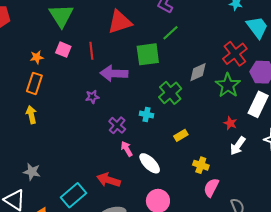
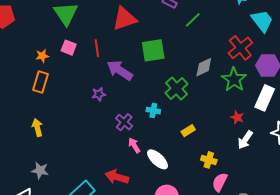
green line: (170, 33) -> (193, 20), moved
purple arrow: (114, 73) -> (120, 70), turned 32
yellow arrow: (31, 115) -> (37, 128), moved

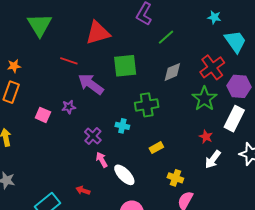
pink square: (69, 48) -> (43, 115), moved
red line: (97, 48) -> (69, 61), turned -66
gray diamond: (204, 67) -> (172, 72), moved
green cross: (177, 88) -> (147, 105), turned 30
red arrow: (117, 177) -> (83, 190), size x0.6

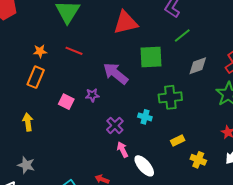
green line: (166, 37) -> (182, 35), moved
red line: (69, 61) -> (74, 51), moved
yellow cross: (175, 178) -> (198, 160), moved

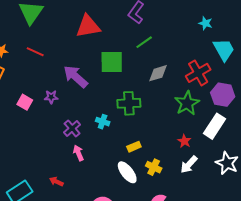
white ellipse: (144, 166) -> (127, 172), moved

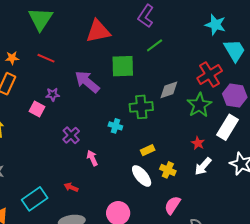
cyan star: (205, 23) -> (215, 25), size x1.5
gray diamond: (158, 73) -> (169, 90), moved
purple star: (51, 97) -> (53, 94), moved
purple cross: (72, 128) -> (71, 135), moved

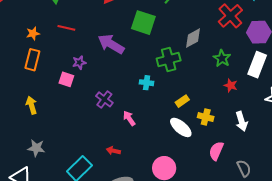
green square: (123, 66) -> (143, 23), turned 30
green star: (199, 105) -> (222, 58), moved, size x0.7
white arrow: (203, 166) -> (242, 121), moved, turned -48

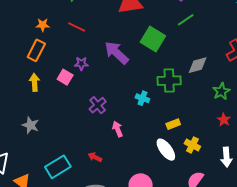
yellow arrow: (32, 105) -> (34, 82), moved
gray star: (36, 148) -> (31, 125), moved

